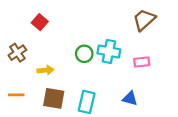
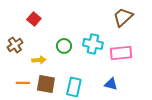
green circle: (84, 54) -> (64, 46), moved
pink rectangle: (142, 62) -> (121, 53), size x1.5
orange line: (16, 95) -> (23, 83), moved

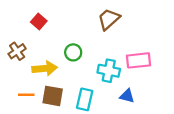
brown trapezoid: (123, 17) -> (109, 19), moved
cyan cross: (93, 44) -> (109, 71), moved
yellow arrow: (39, 60) -> (45, 68), size x1.5

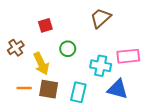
red square: (39, 21) -> (45, 25), moved, turned 32
yellow arrow: (45, 68) -> (41, 64), turned 70
blue triangle: (127, 96) -> (118, 89), size x1.5

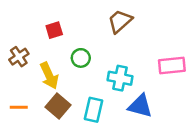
pink rectangle: (128, 56) -> (172, 66), moved
orange line: (24, 88) -> (19, 107), moved
brown square: (49, 89) -> (58, 106), turned 30

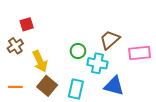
brown trapezoid: (120, 21) -> (110, 40), moved
red square: (54, 30) -> (27, 24), moved
green circle: (81, 58) -> (78, 51), moved

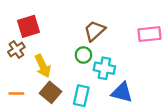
red square: (27, 24) -> (28, 26), size x1.5
brown trapezoid: (110, 40) -> (94, 31), moved
pink rectangle: (140, 53) -> (149, 34), moved

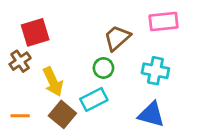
pink rectangle: (149, 34) -> (164, 22), moved
cyan cross: (104, 68) -> (155, 71), moved
cyan rectangle: (81, 96) -> (94, 99), moved, turned 50

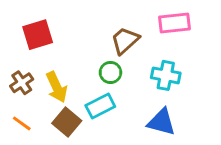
brown cross: (20, 61) -> (22, 83), moved
orange line: (20, 116) -> (22, 123), turned 36

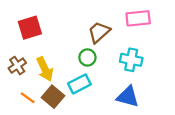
orange line: (22, 123) -> (28, 98), moved

